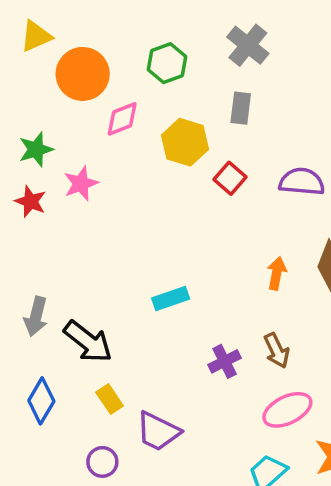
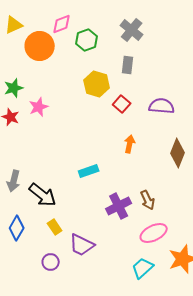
pink diamond: (122, 119) -> (62, 24), moved
orange arrow: (277, 273) -> (130, 144), moved
purple cross: (225, 361) -> (119, 206), size x1.4

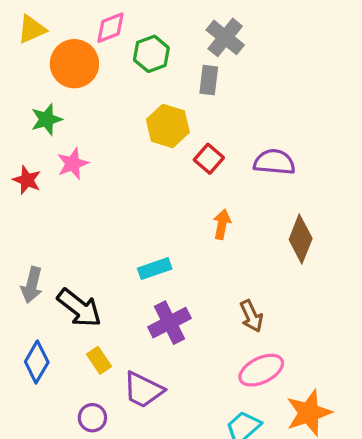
gray rectangle: (128, 65) -> (209, 80), moved
green star: (14, 88) -> (47, 119), moved
purple cross: (119, 206) -> (169, 323), moved

